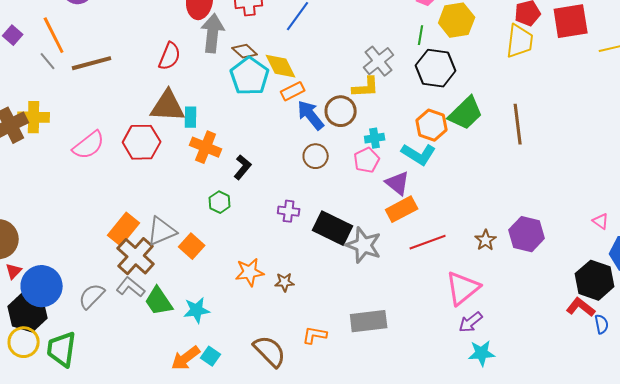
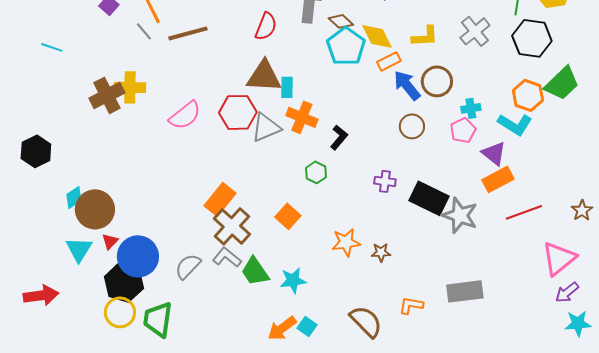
yellow L-shape: (366, 87) -> (425, 36), moved
gray triangle: (162, 231) -> (266, 127), moved

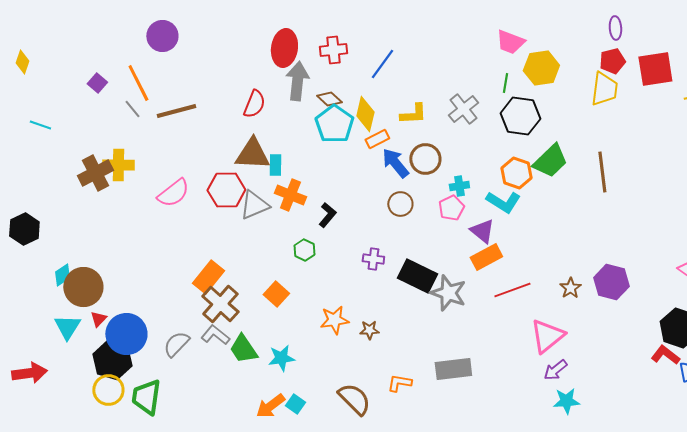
yellow diamond: (377, 36) -> (365, 114), turned 40

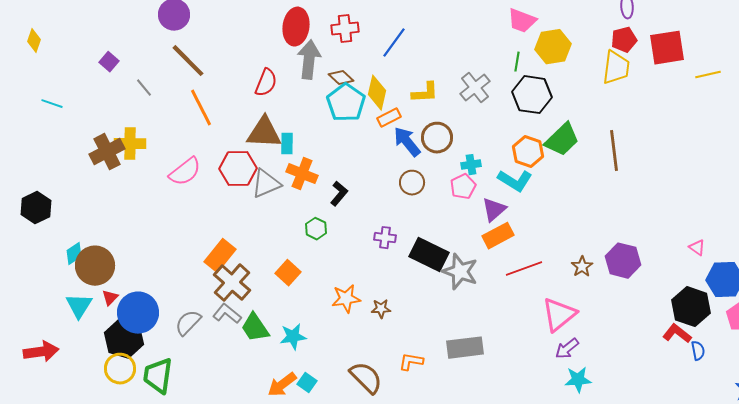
orange line: (138, 83) -> (201, 108), moved
brown line: (176, 111) -> (188, 61), moved, turned 60
purple triangle: (482, 231) -> (494, 210), turned 40

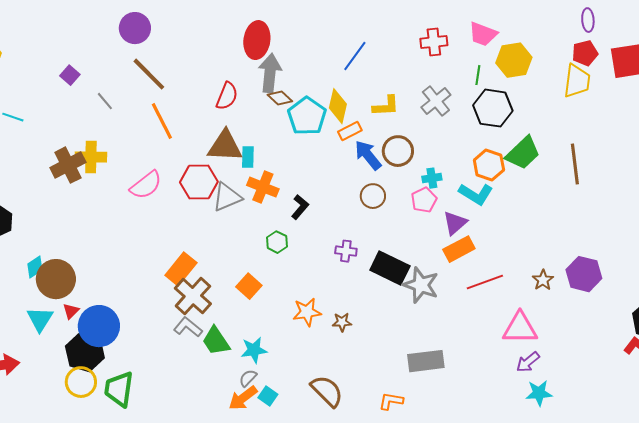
red cross: (345, 29) -> (434, 42), moved
brown diamond: (341, 78) -> (280, 98), moved
pink triangle: (559, 315) -> (520, 328), turned 39
gray semicircle: (188, 323) -> (248, 378), moved, size x0.7
orange L-shape: (411, 362) -> (391, 401), moved

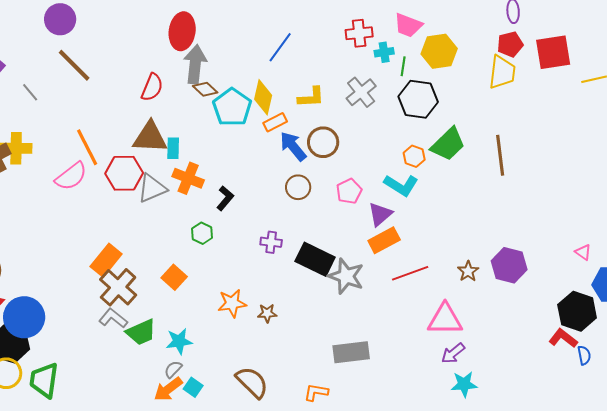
orange line: (162, 121) -> (87, 147), moved
orange hexagon: (489, 165) -> (414, 156), size x0.7
cyan cross: (432, 178) -> (384, 52), moved
green trapezoid: (216, 341) -> (141, 332), turned -80

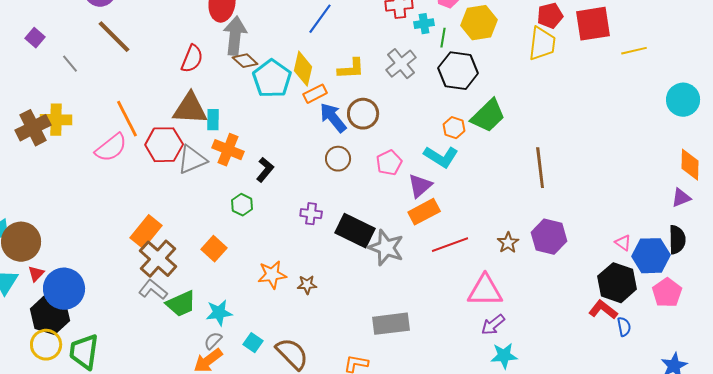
brown line: (500, 155) -> (540, 168), moved
pink triangle: (583, 252) -> (623, 243), moved
cyan square: (193, 387) -> (253, 343), moved

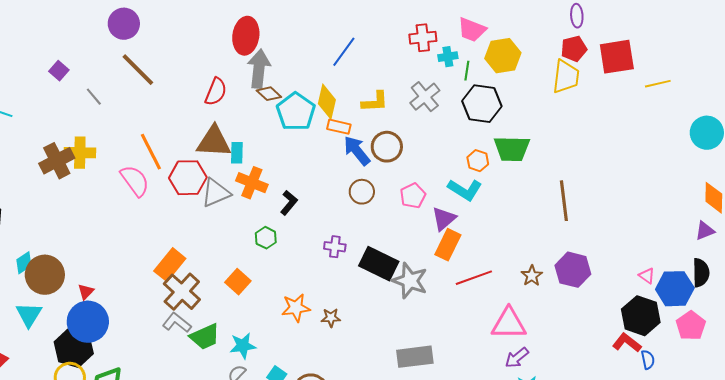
orange rectangle: (315, 94) -> (339, 127), turned 40
green trapezoid: (488, 116) -> (512, 149), turned 45
pink semicircle: (111, 148) -> (135, 181), turned -88
orange rectangle: (424, 212) -> (448, 245), turned -36
red triangle: (36, 274) -> (86, 292), moved

